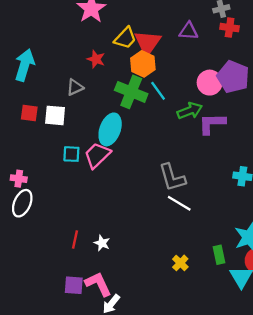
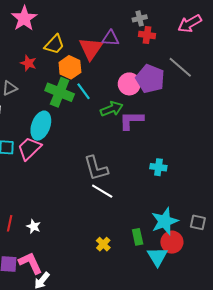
red triangle: (148, 43) -> (91, 49), moved

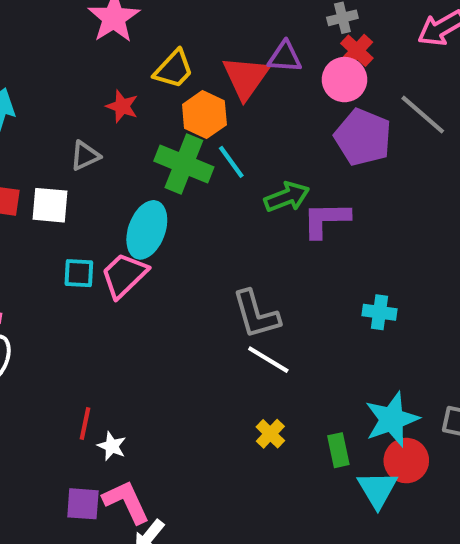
red cross: (147, 35) -> (357, 51), turned 35
pink circle: (129, 84) -> (344, 80), moved
white star: (34, 226) -> (112, 446), moved
yellow cross: (103, 244) -> (270, 434), moved

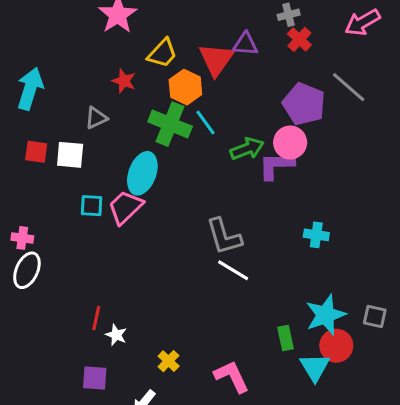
pink circle: (344, 80) -> (290, 143), moved
yellow cross: (270, 434) -> (169, 361), moved
pink L-shape: (126, 502) -> (232, 376), moved

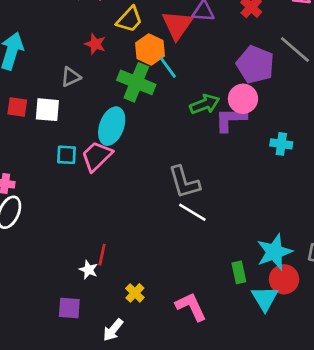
cyan line: (205, 123) -> (168, 67), moved
cyan cross: (316, 235) -> (281, 144), moved
red line: (96, 318) -> (102, 255), moved

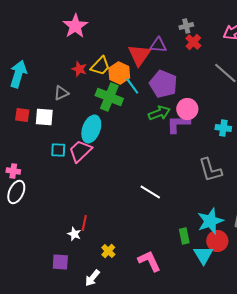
yellow trapezoid: (129, 19) -> (100, 66), moved
purple pentagon: (255, 65) -> (163, 84), moved
cyan cross: (281, 144) -> (223, 128), moved
gray L-shape: (184, 182) -> (210, 170), moved

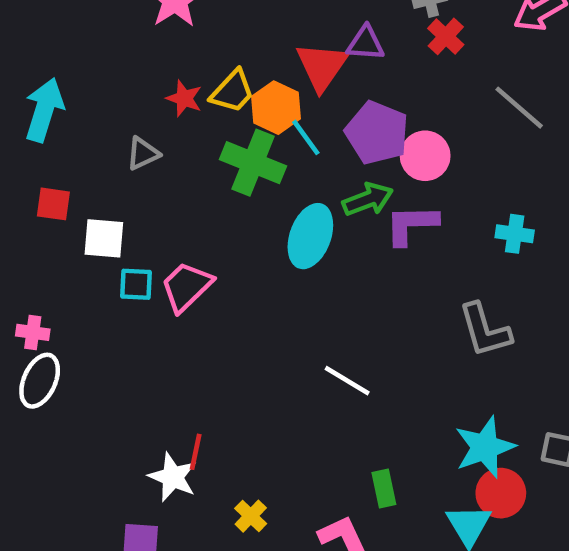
pink circle: (187, 109) -> (425, 156), moved
white square: (44, 117) -> (104, 238), moved
cyan ellipse: (91, 129) -> (310, 236), moved
white star: (74, 234) -> (173, 477), size x1.5
green rectangle: (184, 236) -> (384, 488), moved

